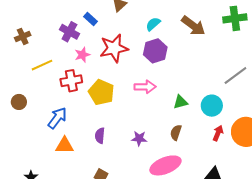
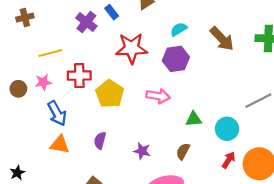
brown cross: (23, 36) -> (25, 18), moved
pink star: (82, 55) -> (43, 82), moved
blue arrow: (57, 118) -> (57, 113), turned 105

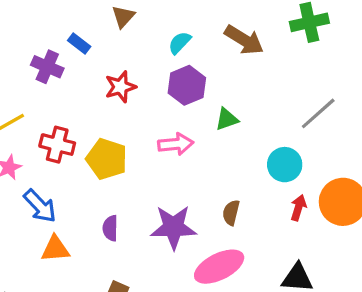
red star: (132, 48) -> (120, 87), size x0.7
red cross: (79, 76) -> (57, 145), turned 30
green triangle: (194, 119) -> (227, 119), moved
purple star: (142, 151) -> (173, 227), size x1.8

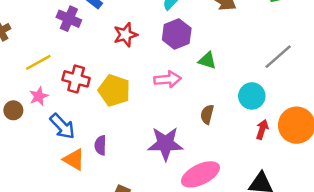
green triangle: (227, 119) -> (207, 60), turned 36
brown semicircle: (231, 213) -> (207, 114), moved
purple semicircle: (110, 228) -> (100, 145), moved
orange triangle: (55, 249) -> (74, 160), turned 35

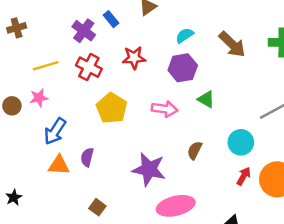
red cross: (76, 79) -> (89, 67), moved
blue arrow: (62, 126) -> (55, 131), turned 64
orange triangle: (74, 160) -> (59, 165), turned -40

